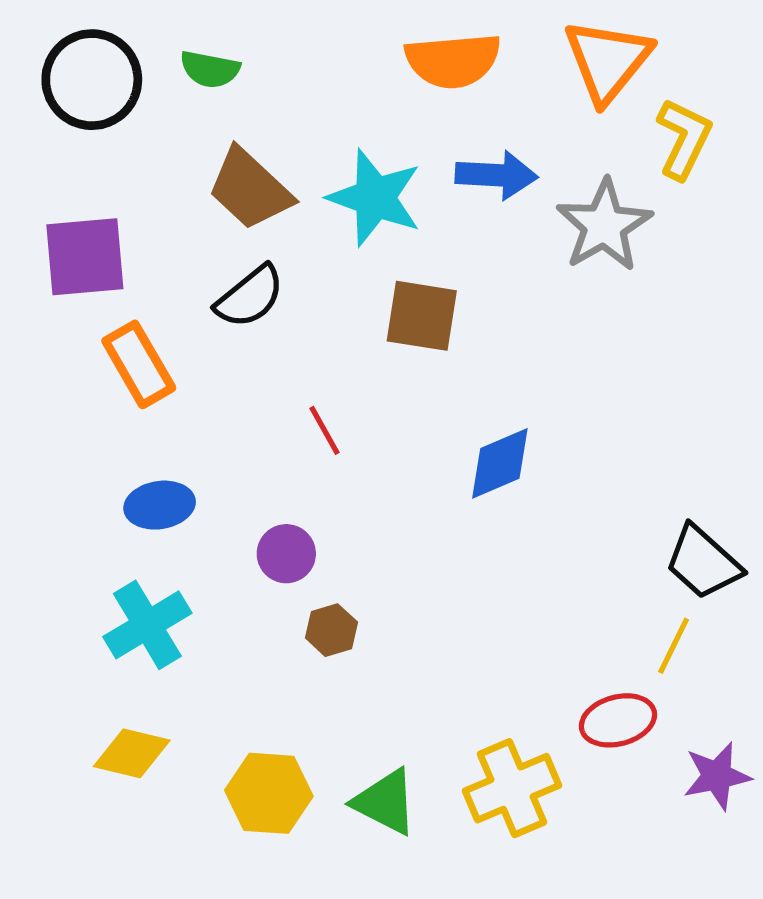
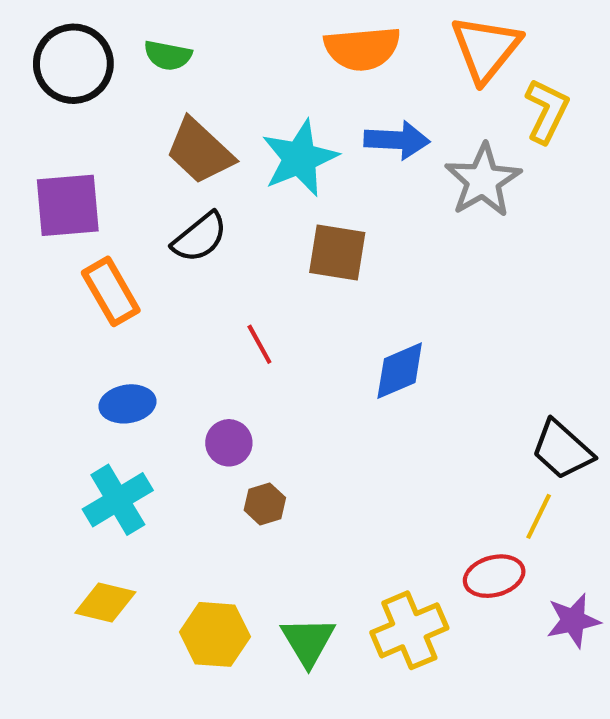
cyan star: (375, 198) -> (300, 158), turned 30
green triangle: (385, 802) -> (308, 641), turned 32

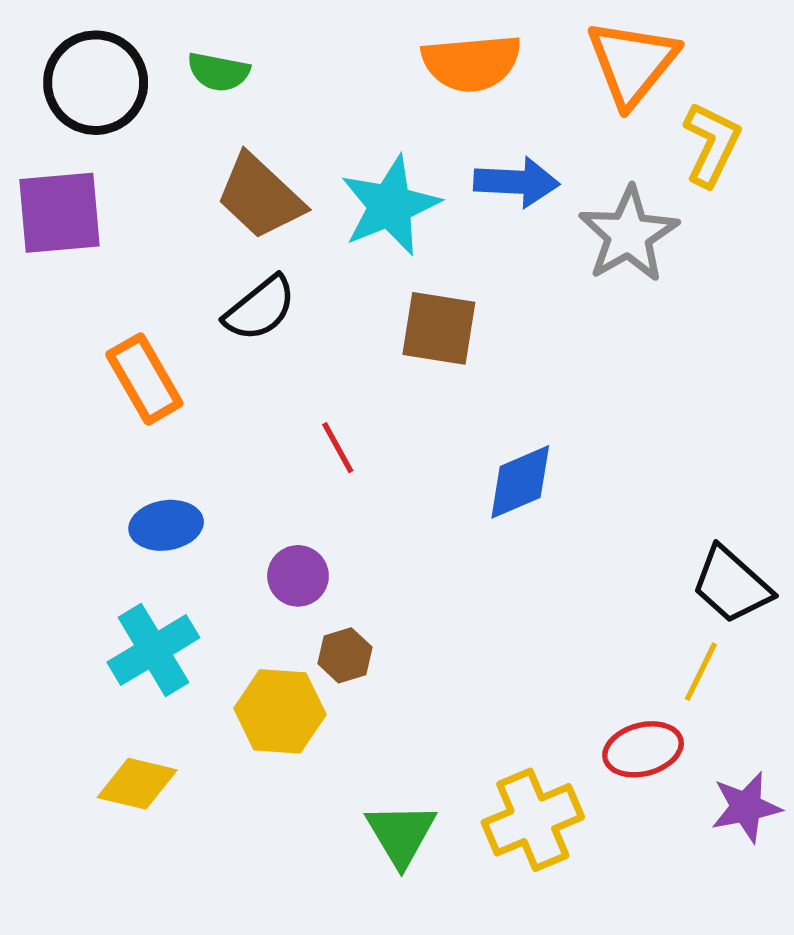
purple square: (68, 205) -> (59, 213), moved
yellow hexagon: (215, 634) -> (280, 711), moved

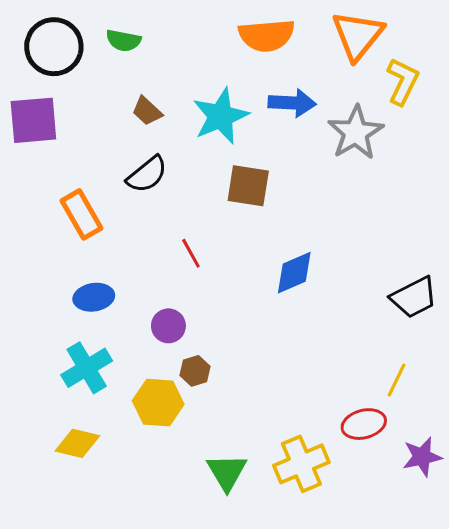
brown trapezoid: (260, 197) -> (147, 111), size x0.6
black trapezoid: (732, 585) -> (414, 297), moved, turned -69

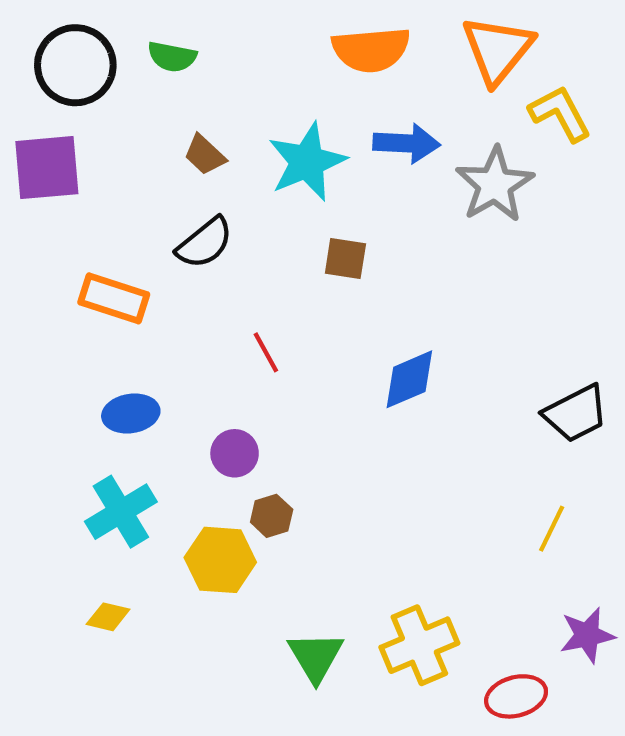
yellow L-shape: (403, 81) -> (560, 114), turned -54
brown square: (248, 186) -> (345, 259), size x0.7
orange rectangle: (82, 214) -> (114, 298), turned -42
red ellipse: (364, 424) -> (516, 696), moved
yellow diamond: (77, 443) -> (108, 617), size x0.7

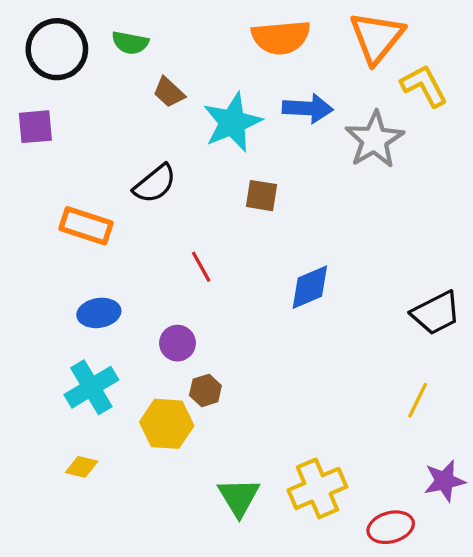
brown trapezoid: (205, 155) -> (169, 92), moved
purple square: (47, 168) -> (35, 127), size x0.7

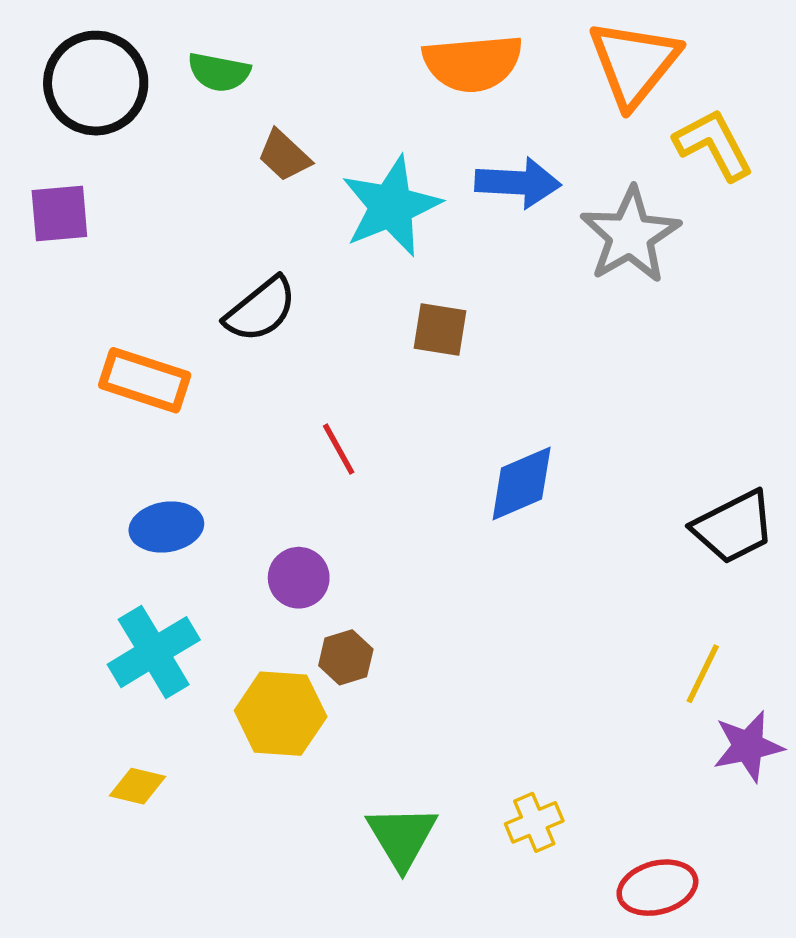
purple star: (444, 481) -> (748, 746), moved
yellow cross: (317, 488) -> (534, 822), size x0.6

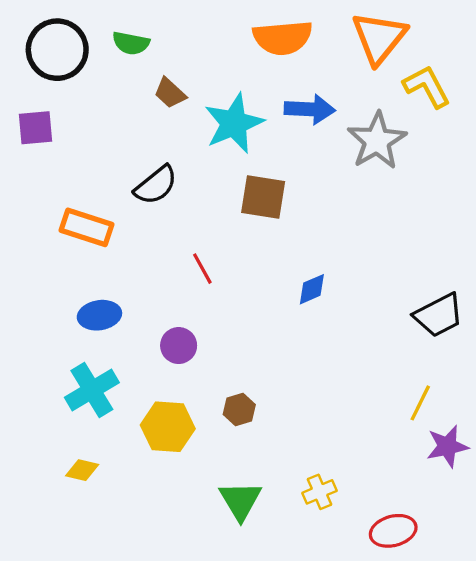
brown square: (440, 329) -> (263, 197), size x1.4
blue diamond: (522, 483) -> (312, 289), size x0.7
brown hexagon: (346, 657) -> (239, 409), moved

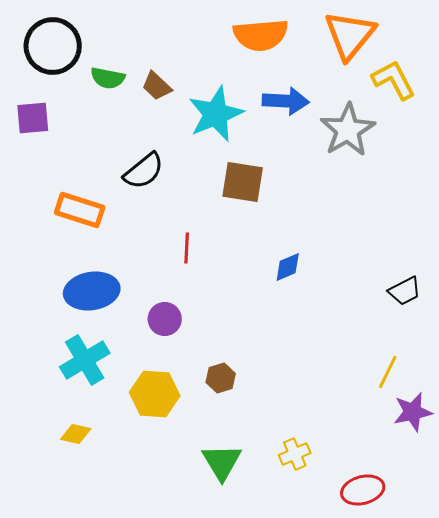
green semicircle: (131, 43) -> (108, 78), moved
red line: (202, 269) -> (187, 248), turned 32
blue ellipse: (99, 315) -> (92, 291), size x1.4
black trapezoid: (439, 315) -> (405, 291), size x0.7

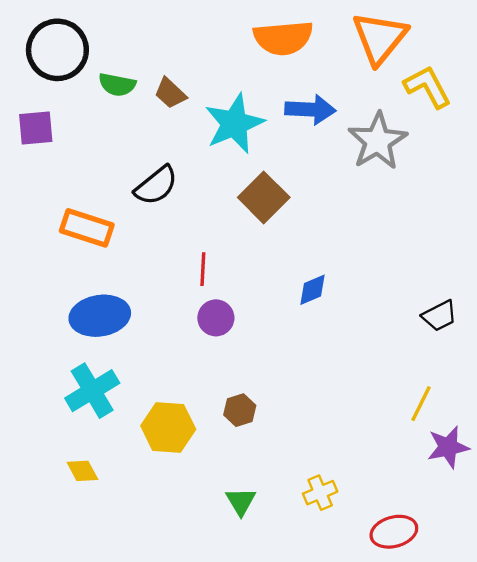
brown square: (243, 182) -> (264, 197), turned 36
purple circle: (165, 319) -> (216, 318), moved
yellow diamond: (76, 434) -> (82, 471), turned 48
green triangle: (222, 462) -> (241, 501), size x0.7

